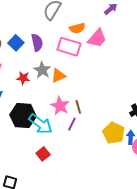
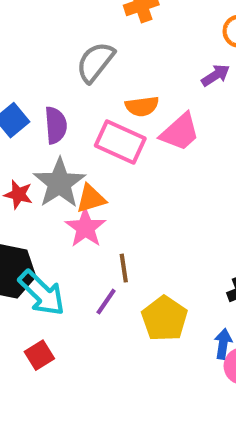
gray star: (42, 70) -> (59, 183), size x1.4
pink star: (60, 106) -> (85, 228), moved
yellow pentagon: (114, 133) -> (164, 319), moved

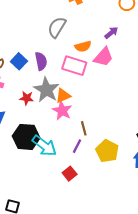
purple arrow: (216, 75) -> (111, 33), moved
red square: (39, 355) -> (70, 174), moved

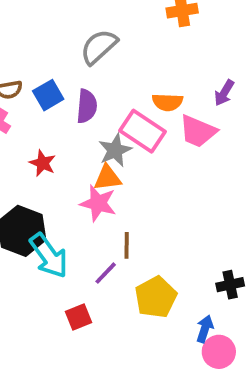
gray semicircle: (57, 27) -> (99, 47), moved
purple arrow: (111, 33) -> (224, 93), turned 144
pink trapezoid: (103, 57) -> (198, 131), turned 55
gray star: (46, 90) -> (115, 150), moved, size x0.7
pink star: (62, 111) -> (98, 203), turned -30

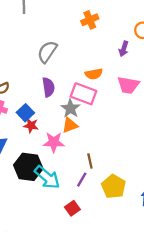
purple arrow: (224, 93) -> (124, 49), moved
blue square: (48, 95) -> (25, 113), moved
pink trapezoid: (198, 131) -> (128, 85), moved
pink star: (98, 203) -> (54, 142), moved

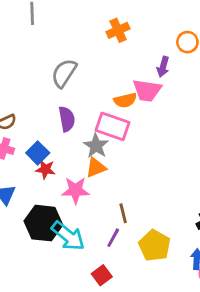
pink trapezoid: (128, 85) -> (147, 90), moved

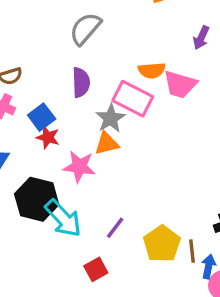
pink trapezoid: (147, 90) -> (180, 84), moved
brown line: (123, 213) -> (192, 251), moved

